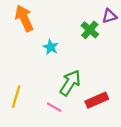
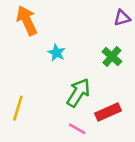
green cross: (90, 30) -> (112, 57), moved
pink line: (54, 107) -> (77, 129), moved

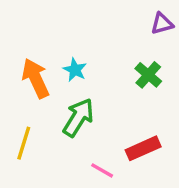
orange arrow: (27, 20) -> (36, 78), moved
green arrow: (78, 93) -> (78, 118), moved

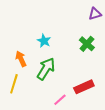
orange arrow: (36, 78) -> (21, 59), moved, size x0.7
pink line: (102, 170) -> (60, 100), turned -72

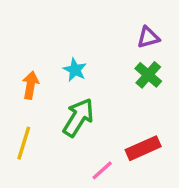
purple triangle: (95, 14) -> (148, 37), moved
orange arrow: (21, 59) -> (31, 85), moved, turned 35

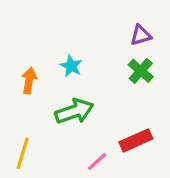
green arrow: (78, 118) -> (74, 111), turned 39
yellow line: (24, 143) -> (23, 153), moved

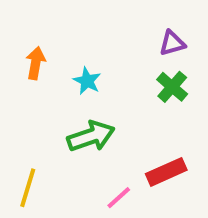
orange arrow: (29, 81) -> (36, 63), moved

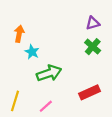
cyan star: (87, 81) -> (32, 52), moved
pink line: (119, 198) -> (46, 106), moved

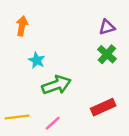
orange arrow: (19, 34) -> (22, 26), moved
yellow line: (15, 101) -> (17, 117), turned 66

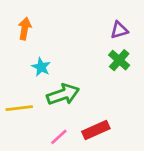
red rectangle: (103, 107) -> (96, 130), moved
yellow line: (17, 117) -> (19, 108), moved

